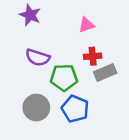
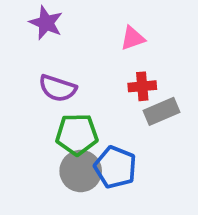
green pentagon: (64, 78) -> (77, 134), moved
gray circle: (36, 108) -> (81, 171), moved

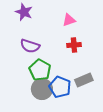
gray rectangle: (162, 111) -> (84, 80), moved
green pentagon: (77, 134) -> (40, 70), turned 30

